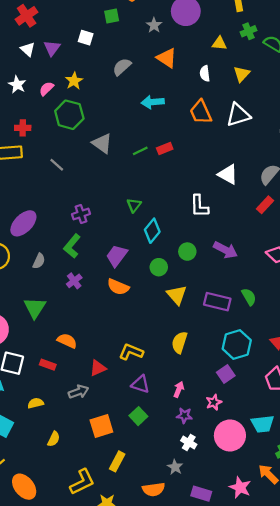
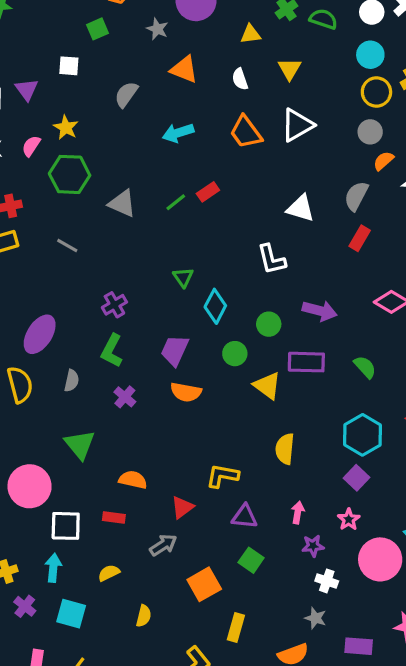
purple rectangle: (217, 302) -> (306, 362), moved

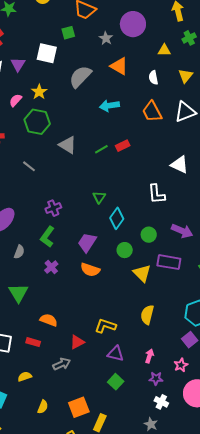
white square: (69, 66) -> (47, 53), size x1.5
gray semicircle: (126, 94) -> (80, 77), size x1.4
orange square: (204, 584) -> (79, 407), moved

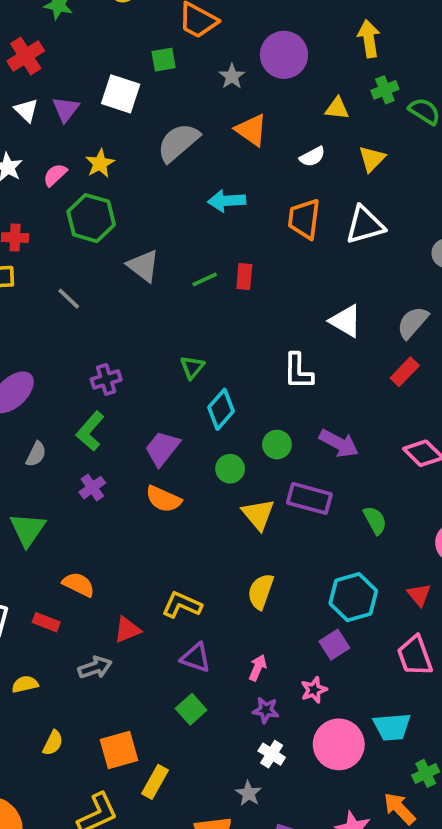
white semicircle: (153, 78) -> (312, 157), turned -112
orange trapezoid: (152, 112) -> (304, 219), turned 30
red rectangle: (123, 146) -> (244, 277), turned -64

